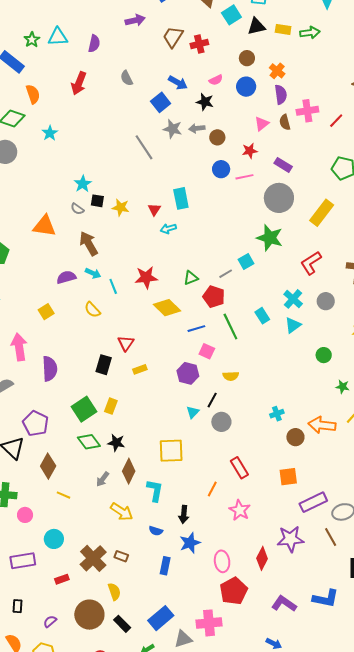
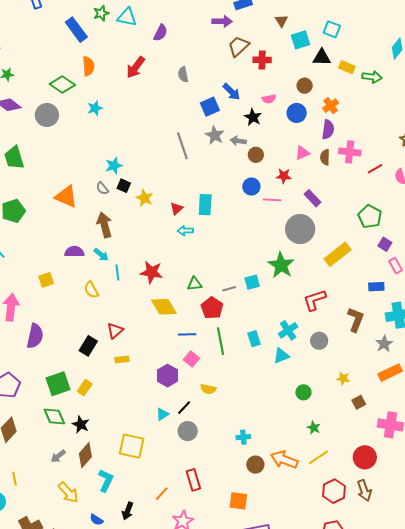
purple arrow: (135, 20) -> (222, 21), moved
yellow line: (64, 495) -> (14, 479), moved, turned 40

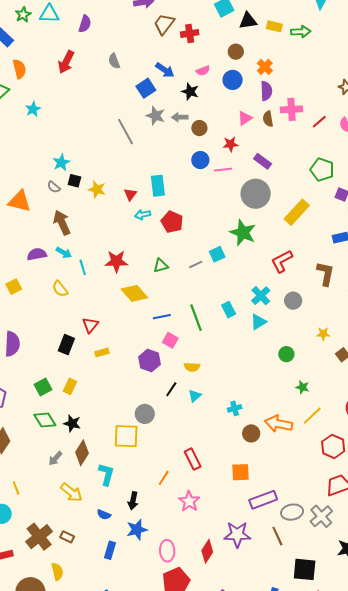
red pentagon: (212, 308) -> (172, 222), moved
green square: (58, 384) -> (43, 387), size x0.7
cyan triangle: (162, 414) -> (195, 396), moved
gray circle: (188, 431) -> (145, 414), moved

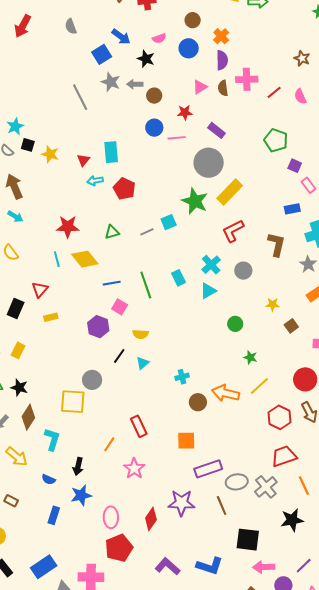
yellow rectangle: (297, 212) -> (230, 192), moved
cyan line: (83, 267) -> (57, 259), moved

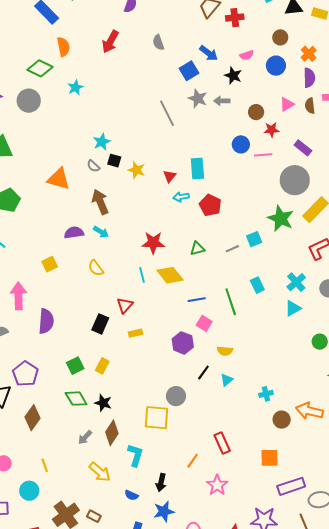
brown circle: (154, 96) -> (256, 112), moved
cyan rectangle: (179, 278) -> (257, 285), moved

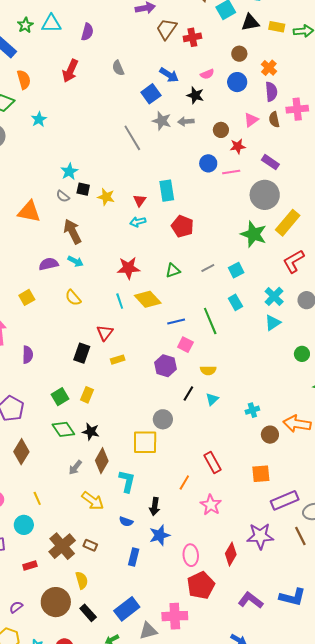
cyan arrow: (181, 197) -> (138, 222), moved
cyan square: (254, 239) -> (236, 270), moved
purple semicircle: (46, 321) -> (28, 355), size x0.7

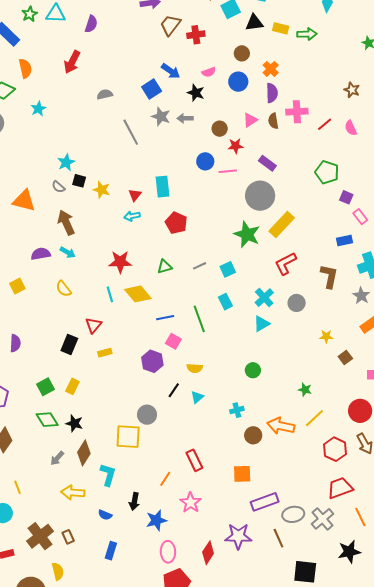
gray semicircle: (118, 68) -> (105, 94), moved, turned 98
green circle: (302, 354) -> (253, 370), moved
yellow arrow: (93, 501) -> (73, 493), turned 145
blue star: (160, 535) -> (156, 520), moved
brown rectangle: (90, 545) -> (68, 537), turned 40

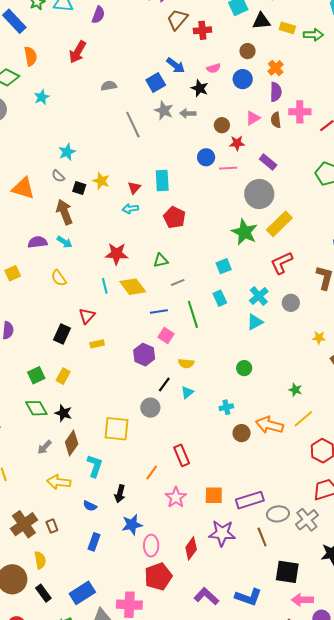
black square: (79, 181) -> (79, 188), moved
gray line: (200, 266) -> (178, 282), moved
gray circle: (147, 415) -> (150, 408), moved
orange square: (242, 474) -> (214, 495), moved
blue star: (156, 520) -> (132, 525), moved

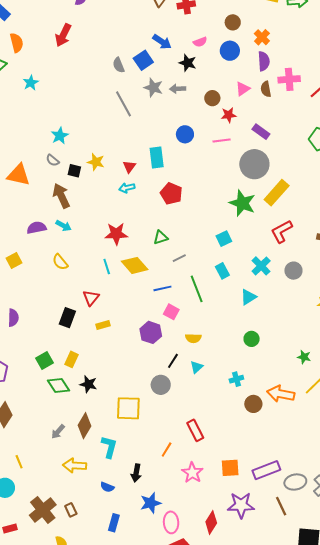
gray semicircle: (109, 86) -> (119, 65), moved, turned -98
blue circle: (206, 157) -> (185, 134), moved
cyan triangle: (255, 322) -> (248, 297), moved
green diamond: (36, 408) -> (58, 385), moved
black star: (63, 413) -> (88, 384), moved

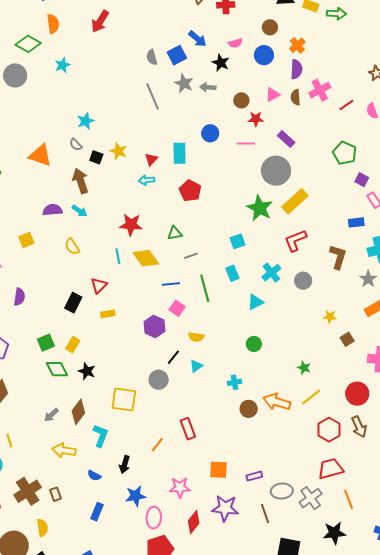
pink cross: (289, 79) -> (320, 90), turned -30
purple rectangle: (266, 470) -> (254, 476), size x0.6
pink star: (192, 473) -> (180, 487), moved, turned 30

